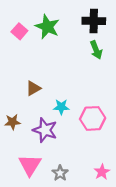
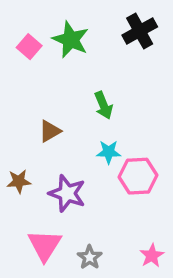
black cross: (94, 21) -> (140, 31), turned -30
green arrow: (96, 50) -> (103, 105), moved
cyan star: (61, 107) -> (109, 152), moved

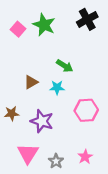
green arrow: (103, 105) -> (65, 66), turned -35
cyan star: (109, 152) -> (57, 88), moved
pink star: (152, 256) -> (85, 157), moved

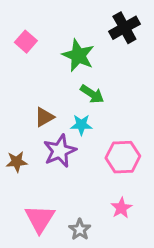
green star: (44, 25) -> (78, 55), moved
purple star: (42, 121) -> (60, 151), moved, turned 30
pink star: (85, 157) -> (121, 208), moved

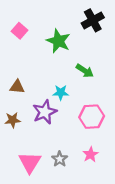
green arrow: (92, 94) -> (85, 71), moved
brown triangle: (44, 117) -> (17, 87), moved, turned 35
gray star: (80, 229) -> (60, 159), moved

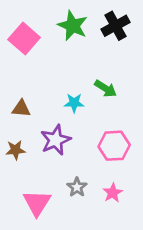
pink square: (19, 31) -> (24, 39), size x1.5
green star: (58, 41) -> (73, 26), moved
cyan star: (61, 93) -> (74, 103), moved
gray star: (60, 159) -> (77, 187), moved

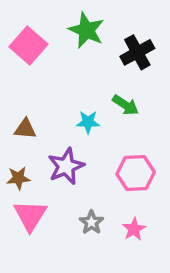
black cross: (116, 26) -> (137, 52), moved
pink triangle: (37, 203) -> (30, 216), moved

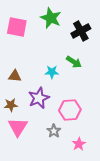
pink square: (29, 46) -> (17, 27), turned -30
pink hexagon: (136, 173) -> (70, 110), moved
pink star: (134, 229) -> (79, 144), moved

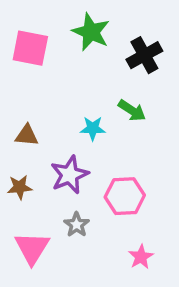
pink triangle: (18, 127) -> (32, 248), moved
gray star: (54, 131) -> (77, 225), moved

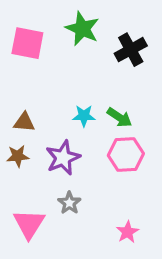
green arrow: (132, 110) -> (119, 117), moved
brown star: (20, 187) -> (18, 156), moved
pink hexagon: (125, 196) -> (126, 154), moved

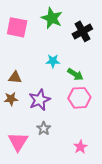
cyan star: (84, 116) -> (53, 61), moved

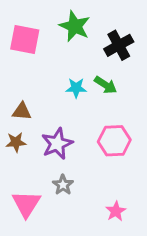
green arrow: (75, 74) -> (106, 85), moved

